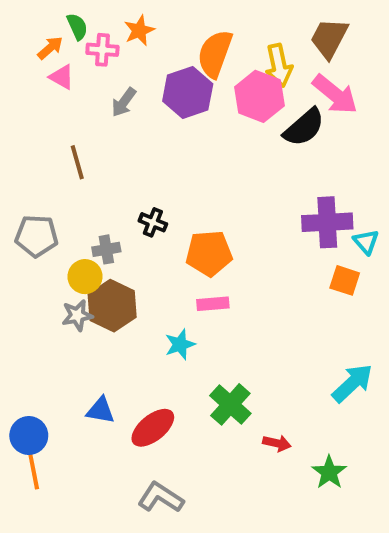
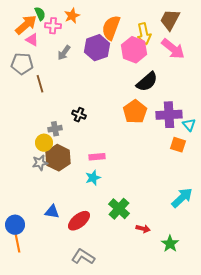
orange arrow: (50, 48) -> (26, 25), size x1.6
black semicircle: (304, 127) -> (147, 82), moved
gray pentagon: (37, 236) -> (22, 64), moved
orange pentagon: (209, 253) -> (135, 112), moved, turned -30
pink rectangle: (213, 304) -> (97, 157), moved

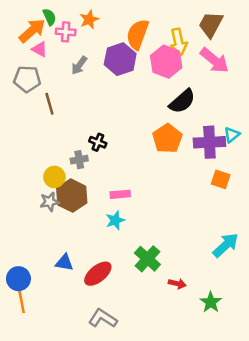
cyan triangle: (189, 125) -> (232, 135), moved, turned 32
gray cross: (55, 129) -> (79, 160), moved

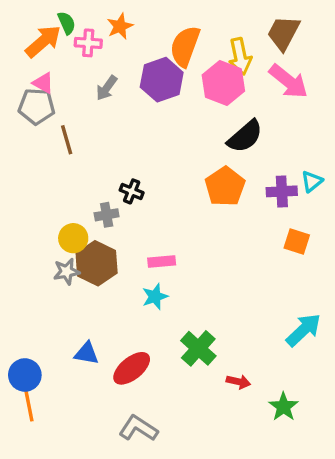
pink triangle: (40, 49) -> (43, 83), moved
purple cross: (209, 142) -> (282, 191), size x0.7

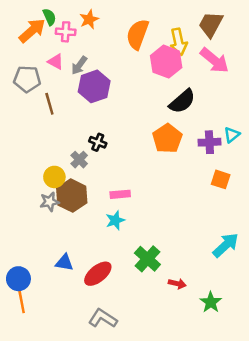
purple hexagon: (162, 80) -> (94, 86), moved
pink triangle: (43, 83) -> (56, 62), moved
gray cross: (107, 215) -> (79, 160), turned -35

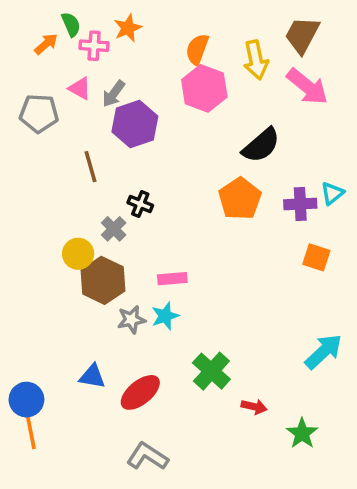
orange arrow: (32, 31) -> (46, 44), size x0.6
orange semicircle: (138, 34) -> (197, 49), size x0.7
pink hexagon: (166, 62) -> (204, 88), moved
brown line: (49, 104) -> (90, 167), moved
gray star: (49, 202) -> (131, 320), moved

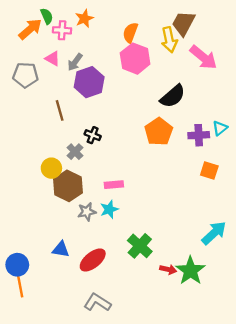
brown trapezoid: (302, 35) -> (183, 23), moved
orange arrow: (46, 44) -> (30, 29), size x1.5
green star: (302, 433) -> (190, 271), moved, size x1.4

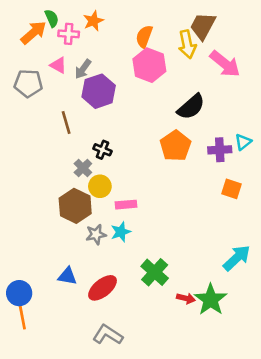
yellow circle: (51, 168) -> (100, 186), moved

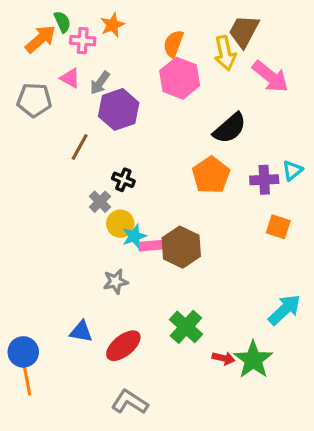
brown line: (66, 122) -> (80, 147), turned 45
brown hexagon: (75, 206) -> (181, 247), moved
cyan star: (121, 232) -> (134, 236), moved

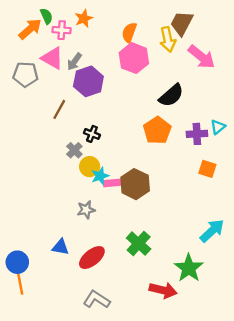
pink triangle: (70, 78) -> (52, 58), size x1.5
red arrow: (223, 358) -> (163, 290), moved, size x1.6

